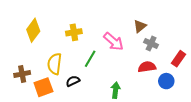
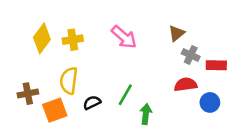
yellow cross: (74, 32) -> (73, 40), moved
pink arrow: (113, 41) -> (124, 37), moved
green line: (90, 59) -> (125, 95), moved
red rectangle: (178, 59) -> (216, 65), moved, turned 56

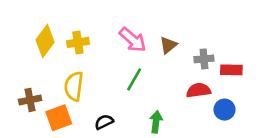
brown triangle: (177, 33) -> (168, 45), moved
gray cross: (191, 55) -> (204, 59), turned -30
green line: (125, 95) -> (134, 79), moved
black semicircle: (92, 102) -> (104, 122), moved

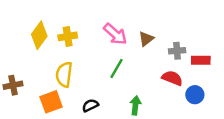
red semicircle: (198, 90) -> (172, 78), turned 30
brown cross: (30, 100) -> (13, 85), moved

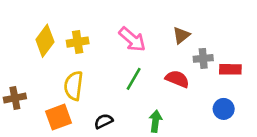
brown triangle: (146, 39) -> (181, 35), moved
red semicircle: (172, 78) -> (177, 79), moved

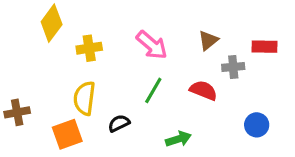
yellow diamond: (45, 41) -> (52, 23), moved
red rectangle: (230, 69) -> (264, 47), moved
black semicircle: (104, 121) -> (119, 123), moved
green arrow: (155, 121) -> (178, 139), turned 65

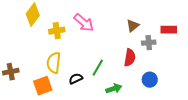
pink arrow: (152, 45) -> (84, 23), moved
green line: (153, 90) -> (98, 68), moved
red semicircle: (203, 90) -> (130, 58), turned 78
blue circle: (257, 125) -> (150, 80), moved

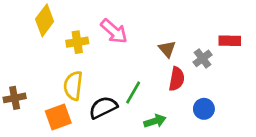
brown triangle: (133, 26) -> (167, 49), moved, turned -32
gray cross: (149, 43) -> (203, 58), turned -32
black semicircle: (76, 79) -> (103, 107), size x1.5

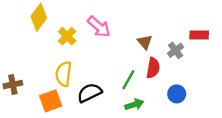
yellow cross: (77, 42) -> (67, 36), turned -36
green line: (133, 92) -> (128, 80), moved

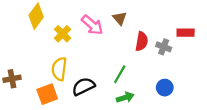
brown triangle: (145, 42) -> (120, 18), moved
gray cross: (175, 50) -> (164, 47), turned -32
red semicircle: (153, 68) -> (142, 41), moved

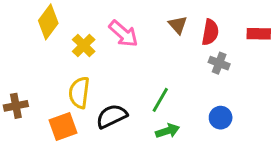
brown triangle: (120, 18) -> (178, 25), moved
red rectangle: (186, 33) -> (259, 34), moved
red semicircle: (142, 41) -> (210, 32), moved

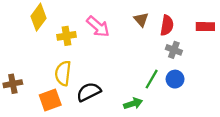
yellow cross: (84, 45) -> (67, 36), turned 36
green line: (160, 100) -> (152, 79), moved
blue circle: (221, 118) -> (175, 79), moved

